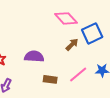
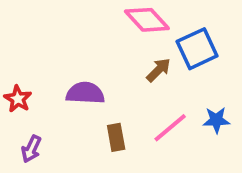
brown rectangle: (50, 79) -> (116, 137), turned 72

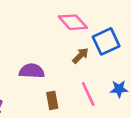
pink line: (170, 128) -> (88, 94), turned -75

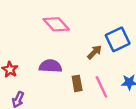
pink diamond: (73, 22) -> (56, 24), moved
brown rectangle: (52, 100) -> (77, 83), moved

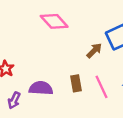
purple semicircle: (50, 66) -> (41, 88), moved

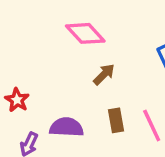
brown arrow: (94, 51) -> (104, 74), moved

